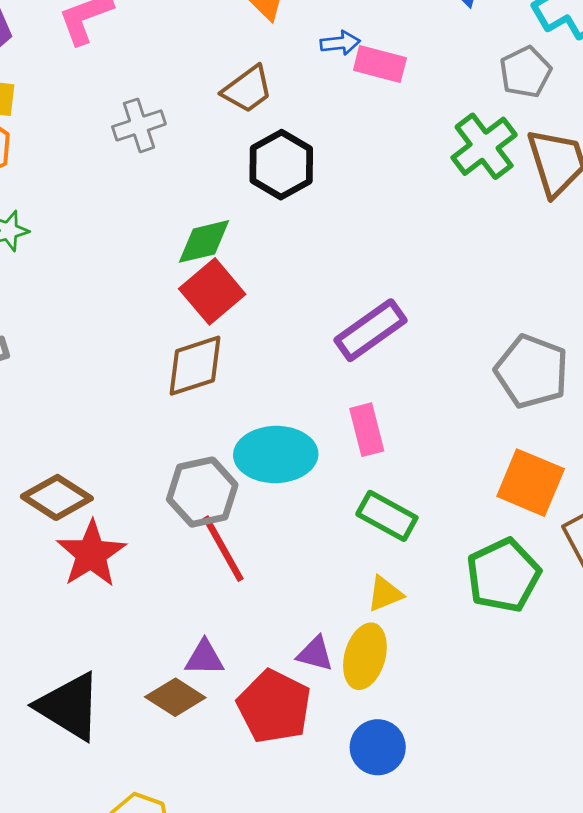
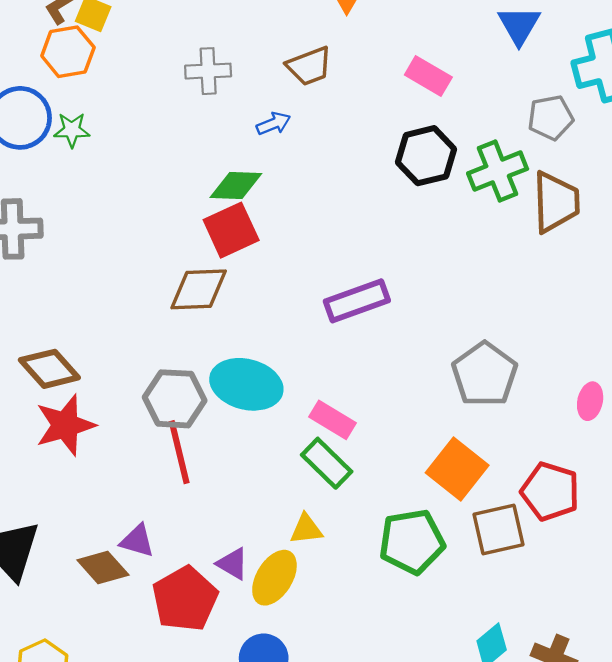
blue arrow: (340, 43) -> (274, 124), moved, turned -32
black hexagon: (281, 165) -> (426, 156), moved
pink rectangle: (367, 430) -> (333, 420), moved, turned -60

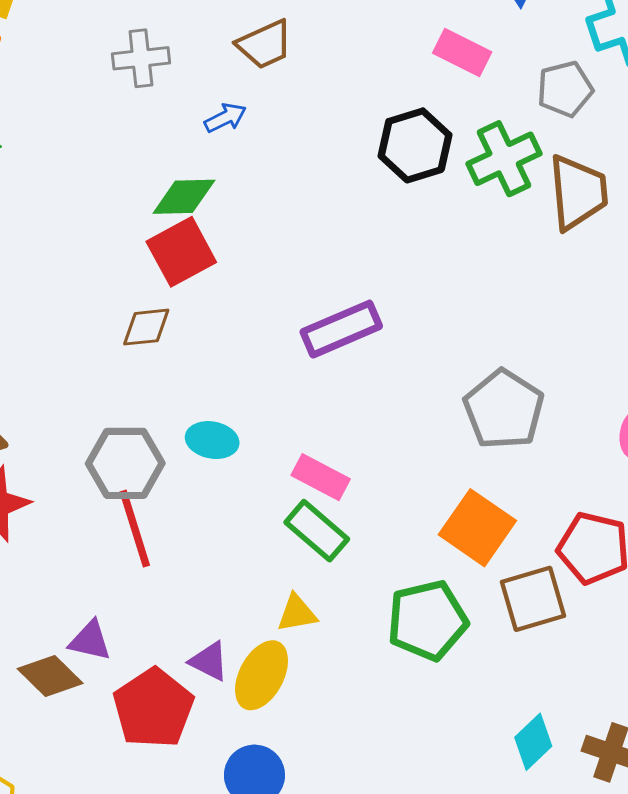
pink rectangle: (428, 76) -> (462, 52), moved
brown diamond: (199, 289) -> (146, 327), size x0.7
cyan ellipse: (246, 384) -> (212, 440), size x0.6

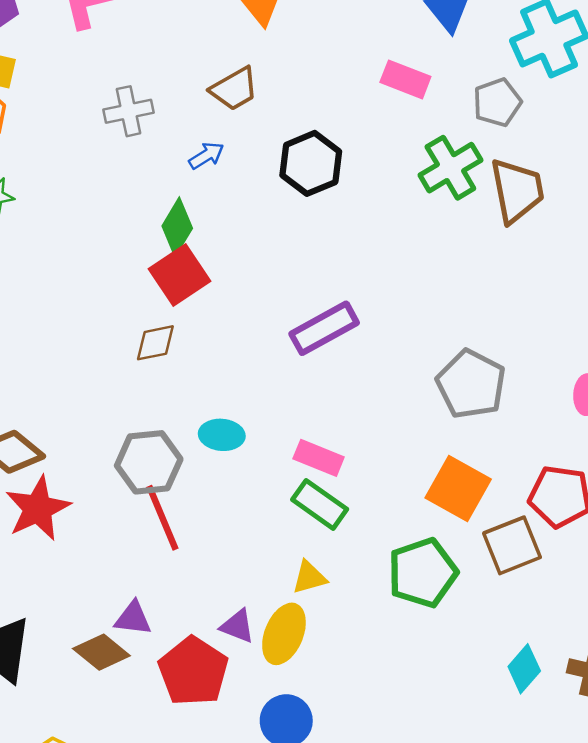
black hexagon: (415, 145) -> (311, 163), moved
green diamond: (184, 197) -> (177, 227), turned -52

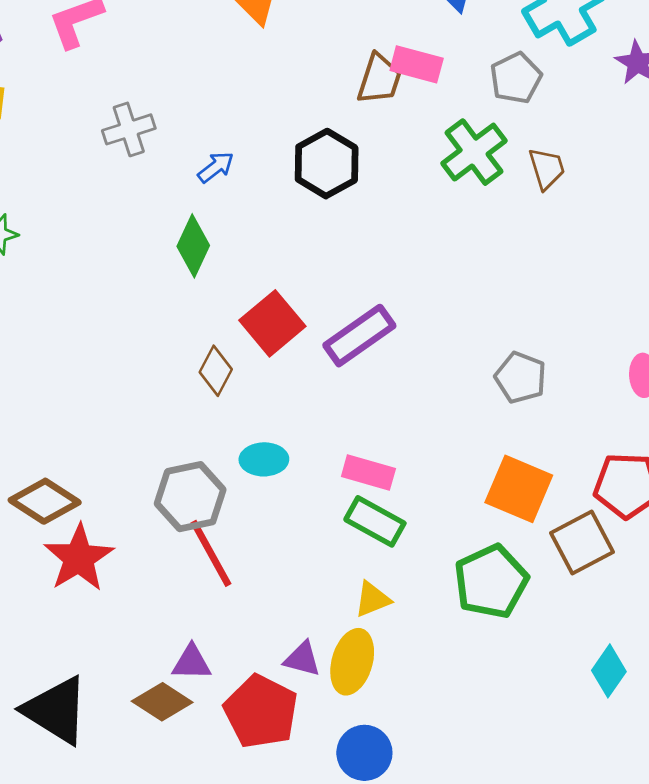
brown trapezoid: (234, 89) -> (379, 79), moved, turned -36
brown trapezoid: (517, 191) -> (547, 169), size x0.6
red square: (180, 275) -> (272, 323), moved
brown diamond: (155, 343) -> (216, 371), moved, turned -45
gray pentagon: (471, 384) -> (520, 378), size x0.7

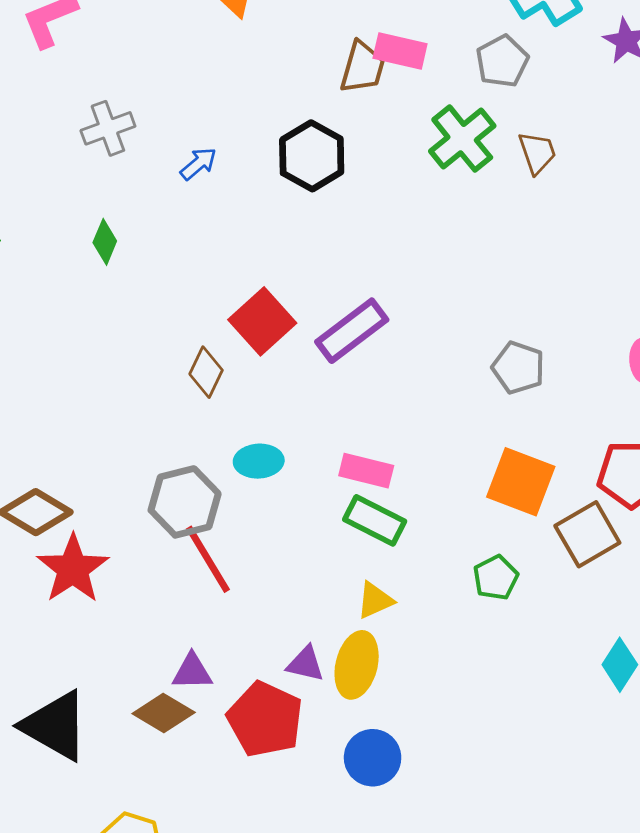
green diamond: (193, 246) -> (105, 242), moved, size x0.7
green pentagon: (491, 582) -> (496, 578), size x0.6

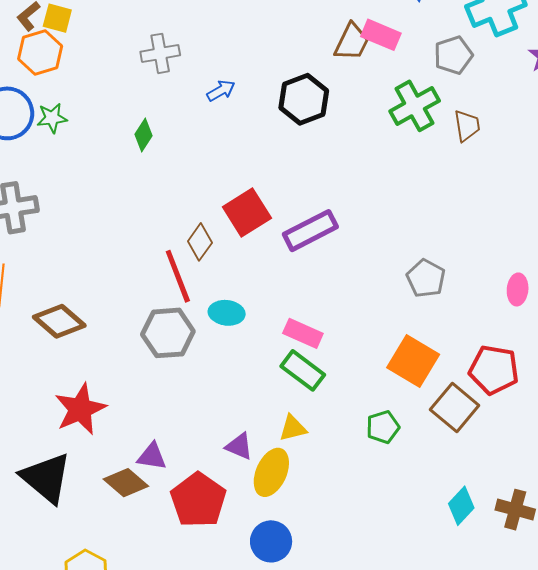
brown square: (587, 534) -> (455, 407), turned -30
red line: (208, 559) -> (178, 276), moved
red star: (73, 569) -> (80, 409), moved
purple triangle: (305, 664) -> (239, 446), moved

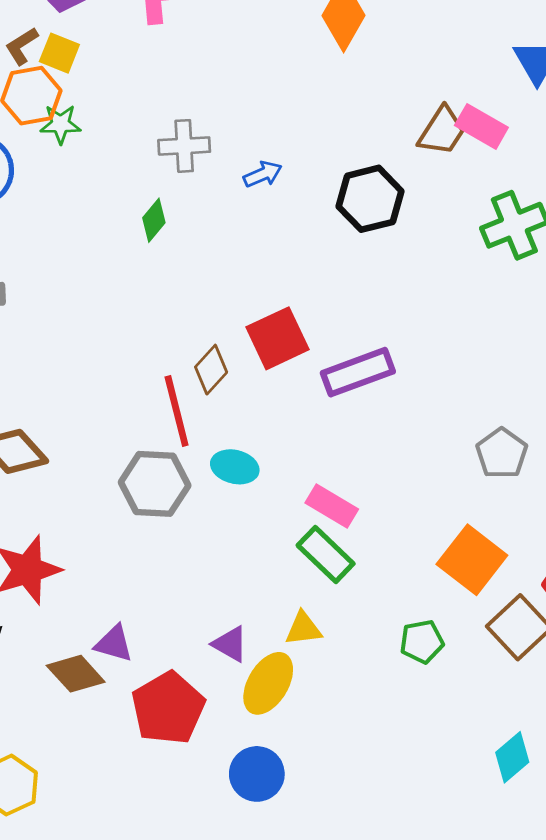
gray cross: (160, 53) -> (184, 146), moved
green star: (52, 118) -> (60, 124), moved

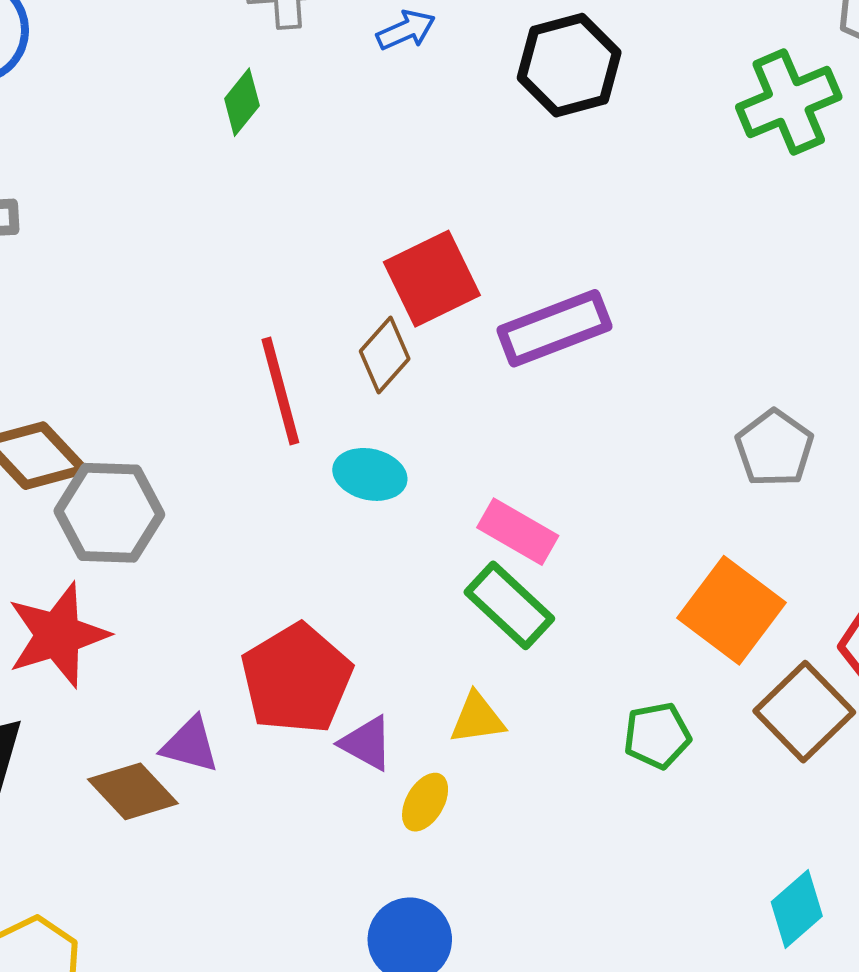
brown diamond: (211, 370) -> (385, 355), moved
gray hexagon: (155, 484) -> (109, 513), moved
yellow ellipse: (268, 683) -> (425, 802), size x0.6
red pentagon: (168, 708) -> (297, 679), moved

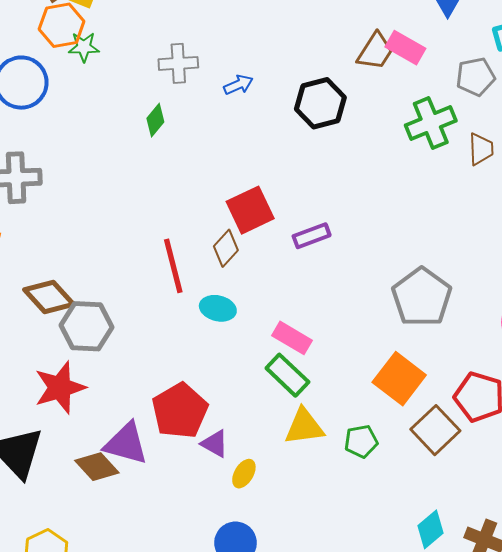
purple rectangle: (554, 328) -> (312, 236), size x0.7
gray pentagon: (774, 448) -> (422, 297), size x1.5
yellow triangle: (477, 718) -> (304, 427), moved, size x1.4
purple triangle: (190, 745) -> (126, 444), size x1.5

